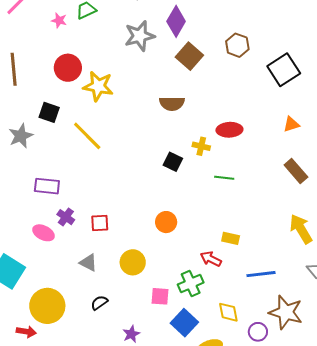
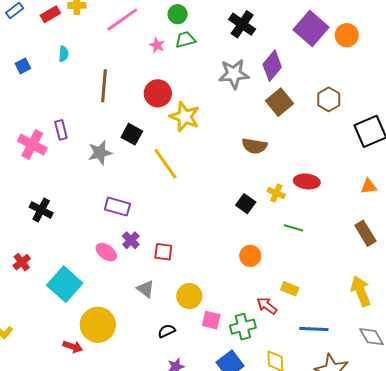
orange circle: (166, 222) -> (250, 256), moved
pink square: (160, 296) -> (211, 320), moved
black semicircle: (99, 303) -> (167, 331), moved

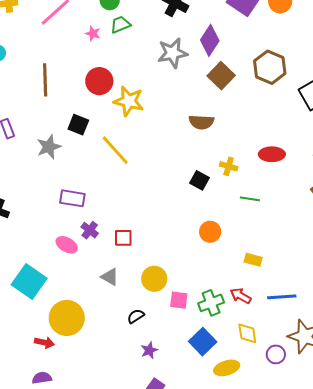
brown hexagon: (329, 99) -> (270, 67), size x1.4
red ellipse: (307, 181) -> (272, 154), moved
red arrow: (267, 306) -> (241, 296), moved

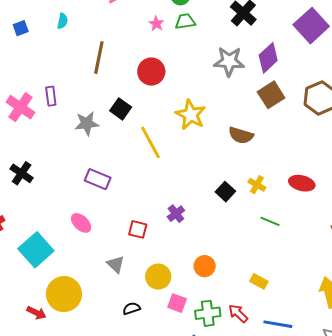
yellow star: (129, 101) -> (191, 115), moved
purple cross: (90, 230) -> (176, 214), moved
orange circle: (210, 232) -> (205, 266), moved

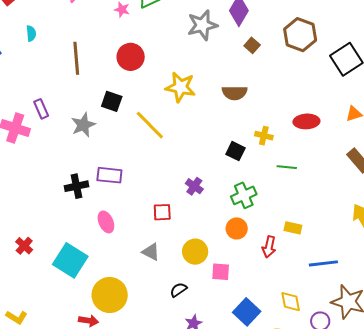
brown square: (271, 95) -> (252, 45), size x0.6
black cross: (22, 173) -> (77, 186), moved, turned -30
pink ellipse: (81, 223) -> (106, 222), turned 40
green cross: (208, 313) -> (244, 195), moved
red arrow: (238, 313) -> (269, 247), moved, turned -105

